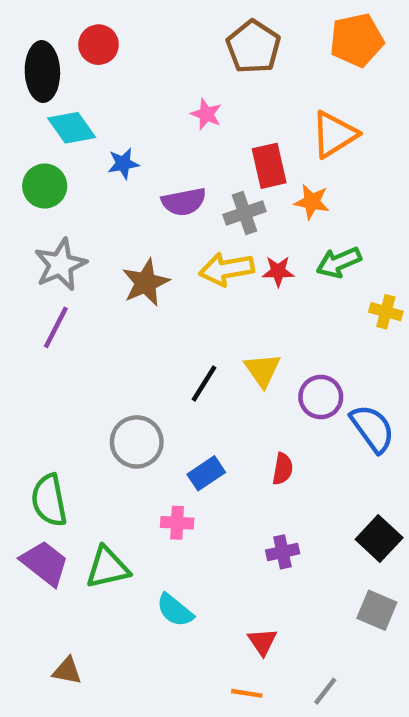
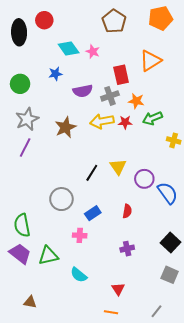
cyan diamond: (72, 128) -> (69, 48), moved
orange star: (312, 202) -> (136, 101), moved
gray line: (325, 691) -> (156, 311), moved

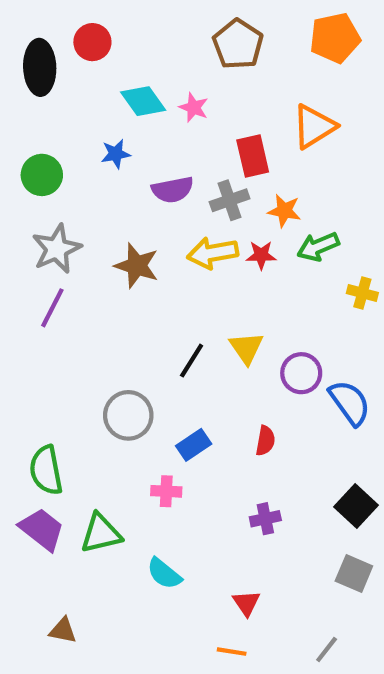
brown star: (66, 127) -> (137, 266), turned -30

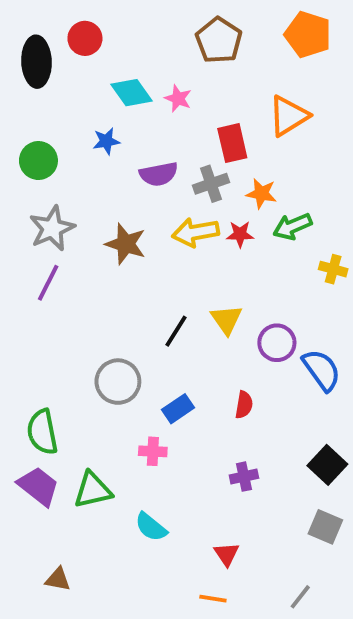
orange pentagon: (335, 38) -> (308, 35), turned 30

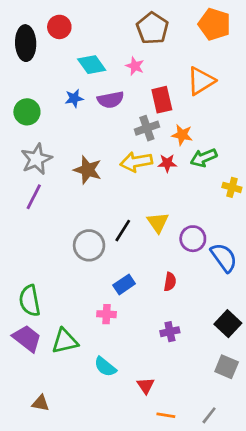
pink star: (178, 98) -> (135, 66), moved
purple semicircle: (159, 174) -> (111, 100), moved
gray circle: (118, 382) -> (89, 245), moved
red triangle: (227, 554) -> (146, 386), moved
orange line: (213, 599) -> (166, 415), moved

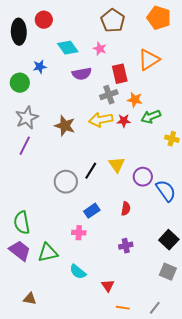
blue star: (74, 98) -> (40, 67), moved

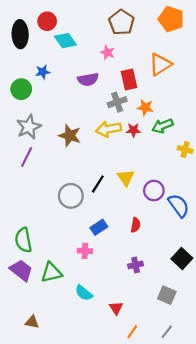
cyan diamond: (68, 48) -> (65, 41), moved
gray square: (168, 272) -> (167, 295), moved
orange line: (123, 308) -> (132, 332), turned -64

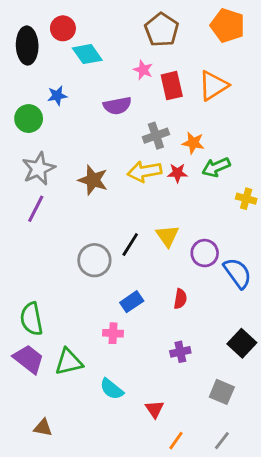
red rectangle: (129, 79) -> (172, 86), moved

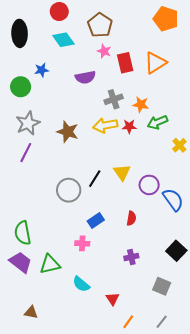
red circle: (63, 28) -> (59, 11), moved
brown pentagon: (162, 30) -> (100, 25), moved
yellow cross: (246, 199) -> (179, 145), turned 32

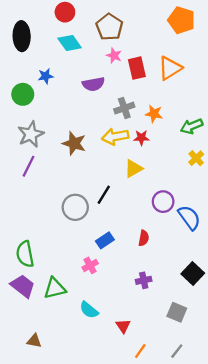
green arrow: (157, 122) -> (192, 126), moved
yellow triangle: (122, 172) -> (133, 168), moved, turned 36
pink cross: (82, 243) -> (90, 265), turned -32

